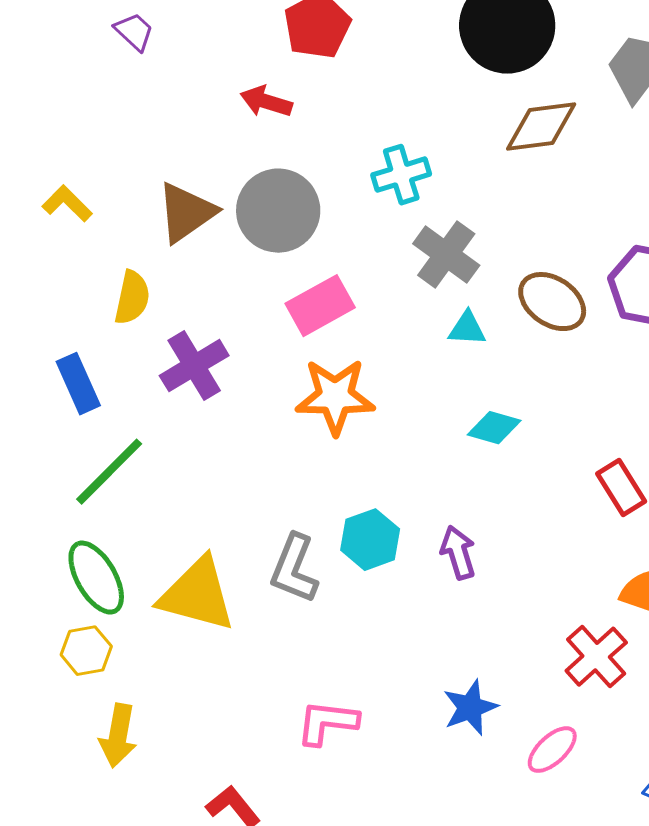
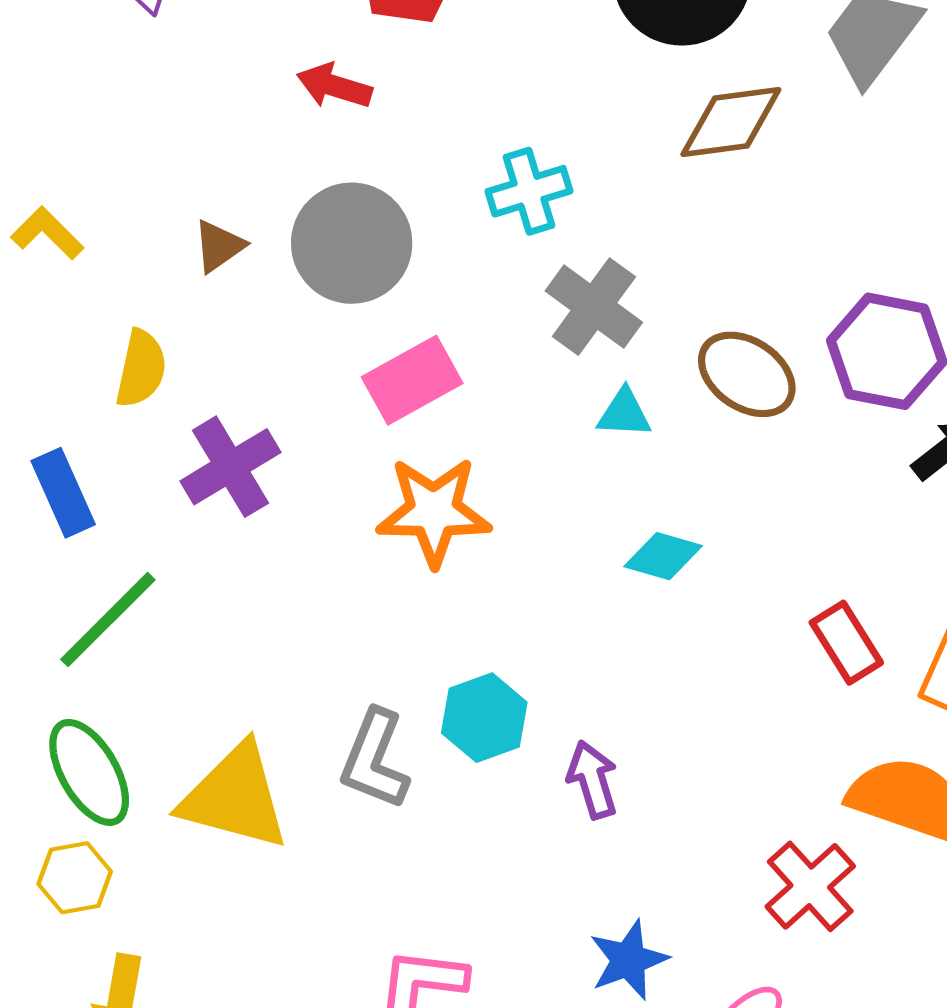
brown triangle: (186, 213) -> (219, 246), size x0.6
purple arrow: (458, 553) -> (592, 780), moved

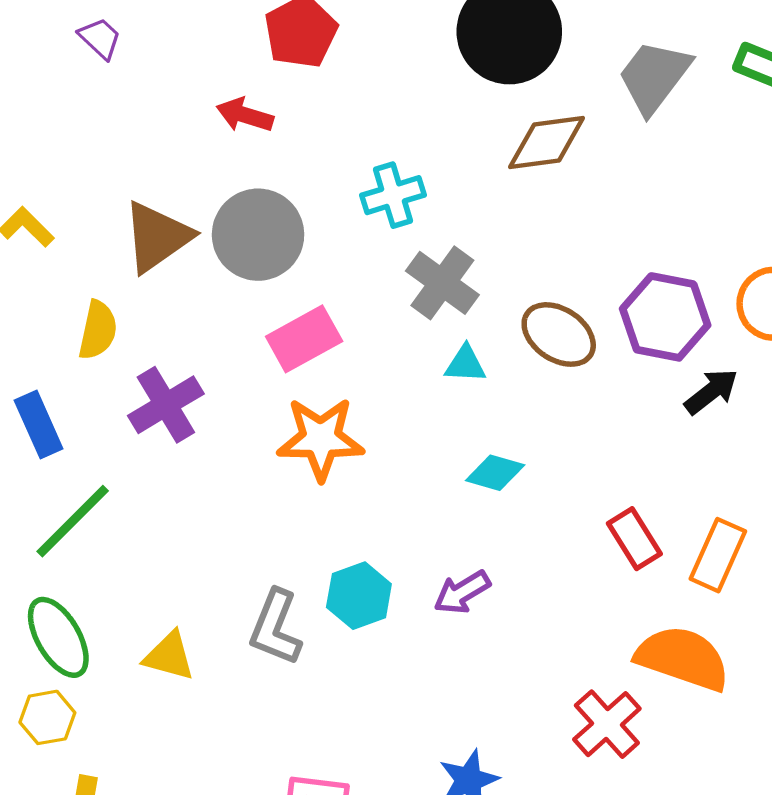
brown triangle: (219, 246) -> (157, 237), size x1.8
purple arrow: (592, 780) -> (462, 592), moved, turned -104
yellow triangle: (235, 797) -> (169, 656), size x0.6

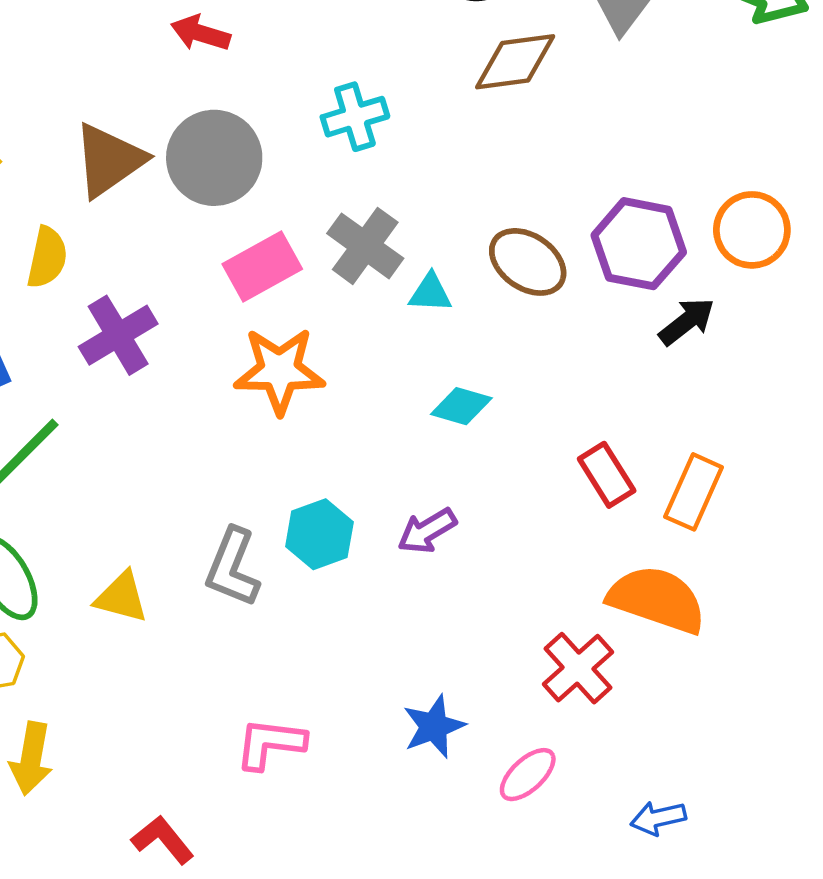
gray cross: (442, 283) -> (365, 246), moved

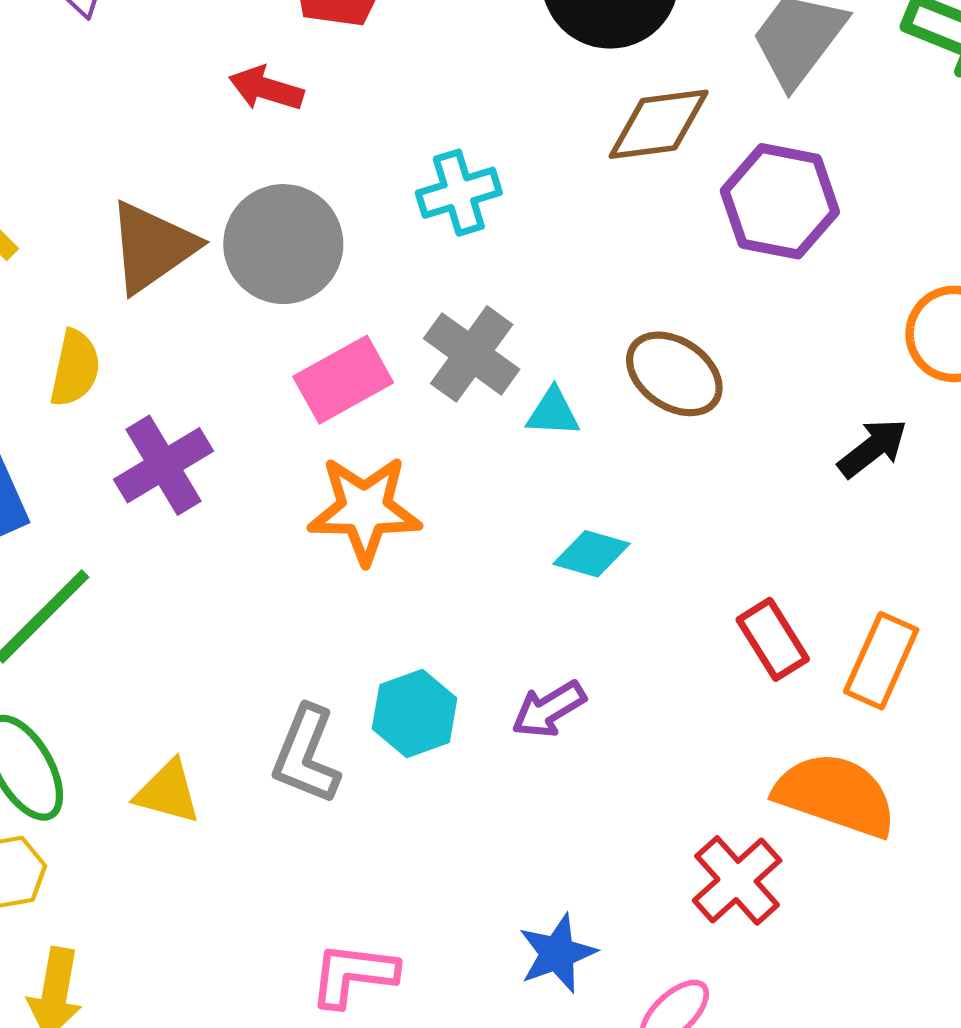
purple hexagon: (639, 244) -> (780, 201), moved

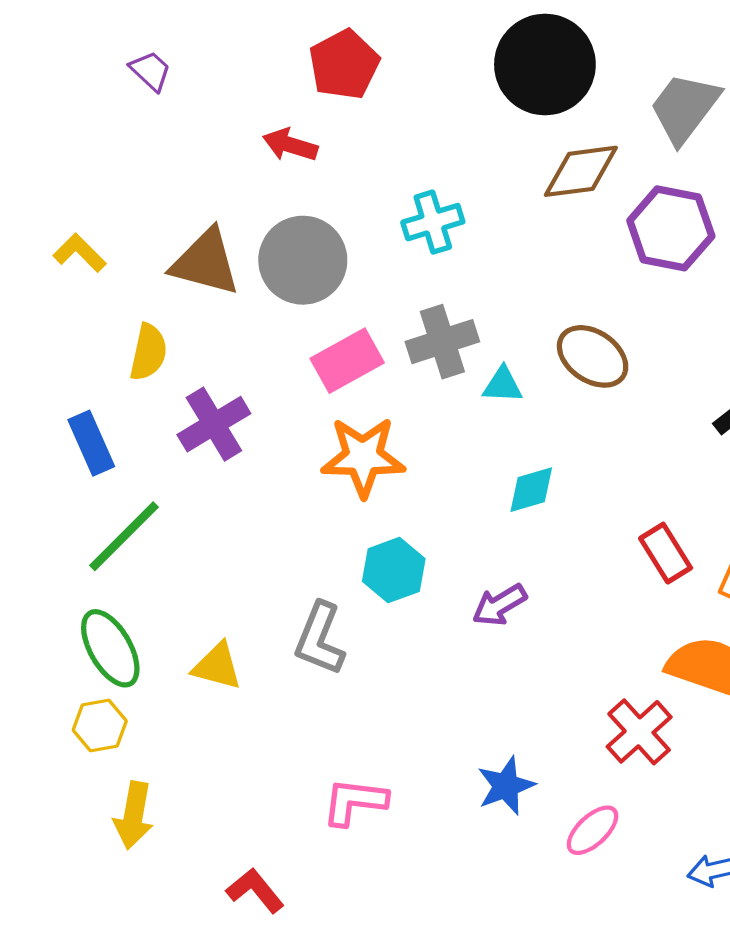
brown triangle: (152, 247) -> (205, 262), turned 50
gray cross: (472, 354) -> (442, 342), turned 36
cyan diamond: (592, 554) -> (531, 490), turned -32
cyan hexagon: (415, 714) -> (394, 570), moved

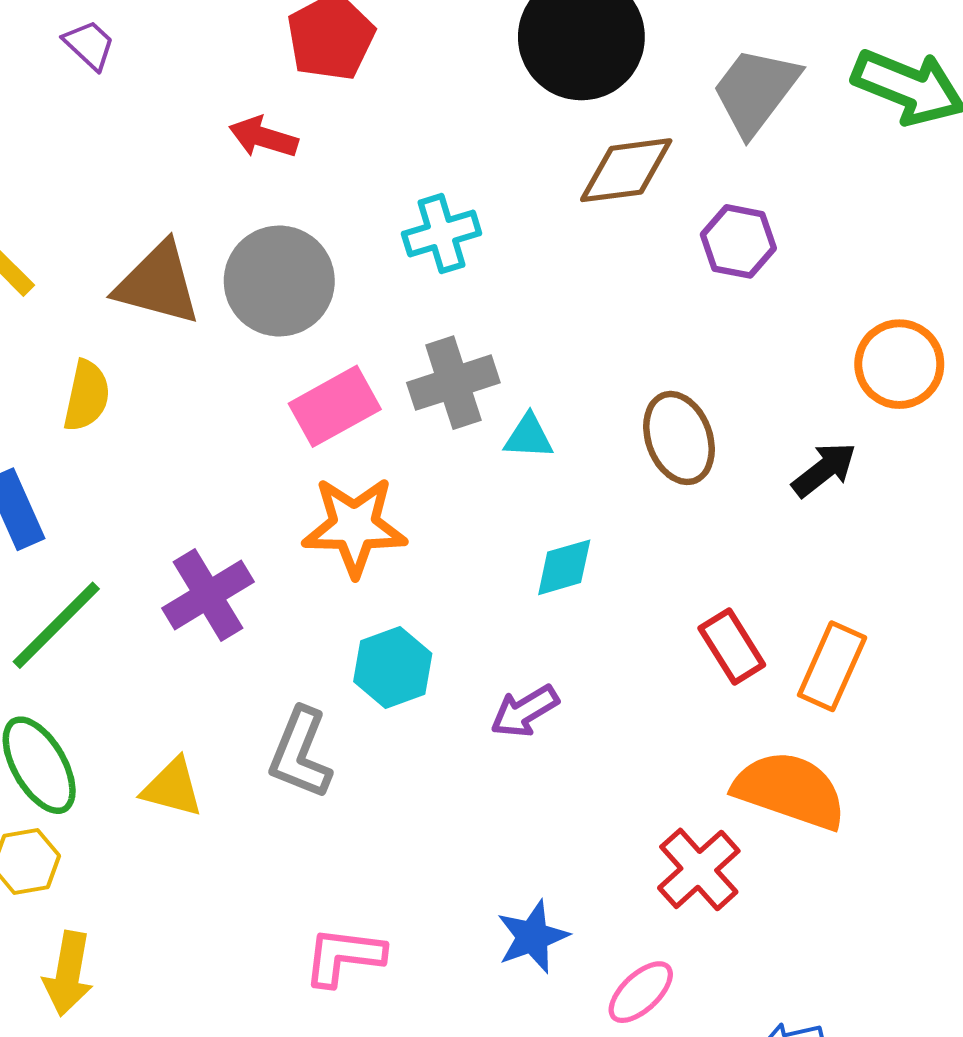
purple hexagon: (671, 228) -> (738, 241), size x0.7
brown ellipse: (593, 356) -> (679, 438), moved, turned 36
purple cross: (214, 424) -> (208, 595), moved

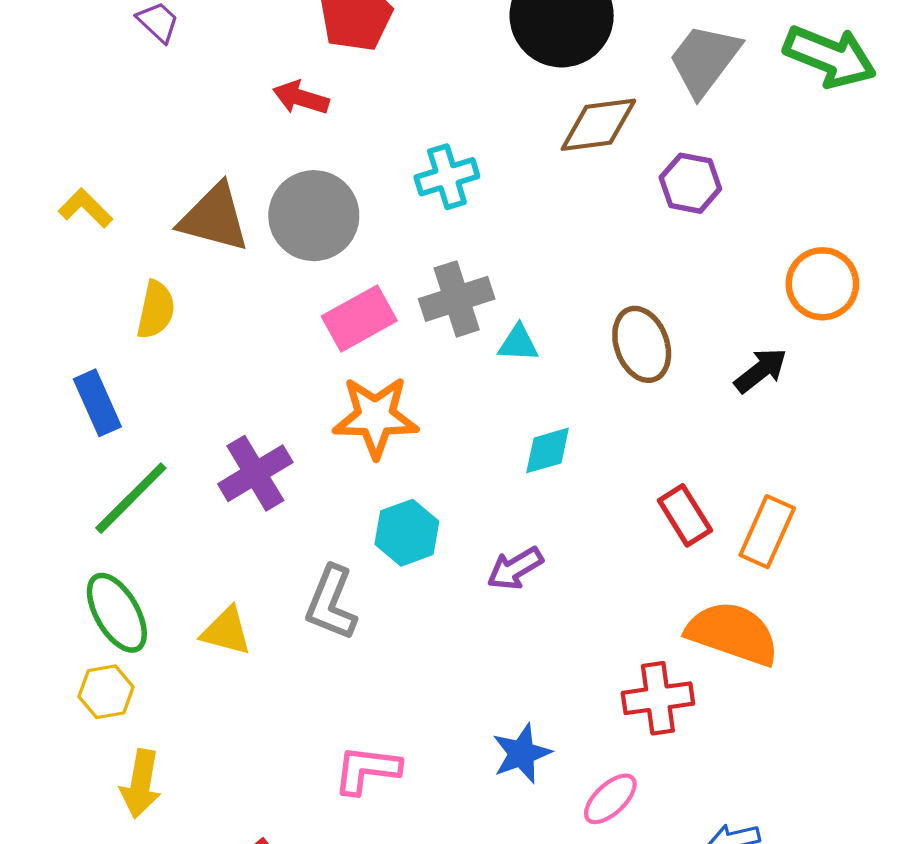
red cross: (699, 869) -> (658, 698), turned 34

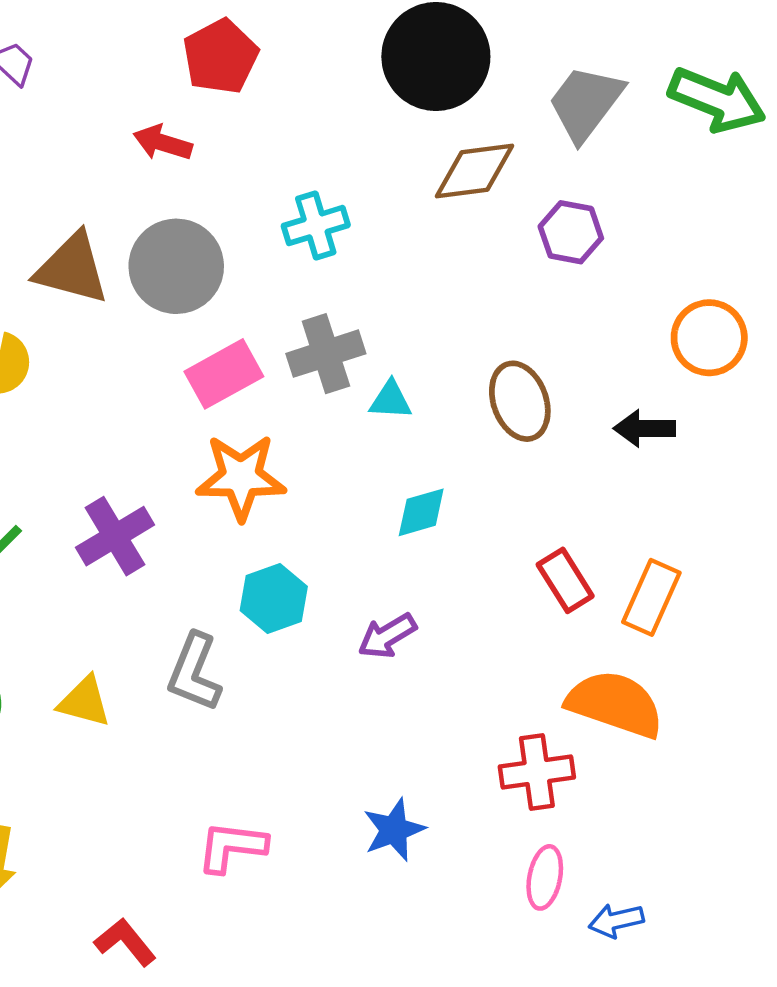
black arrow: (761, 370) -> (645, 428), turned -142
pink ellipse: (610, 799) -> (545, 877), moved, turned -36

